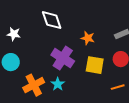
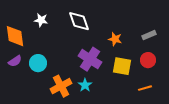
white star: (14, 34) -> (41, 20), moved

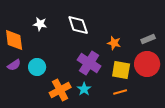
red circle: (148, 60) -> (147, 64), size x1.6
orange line: (145, 88) -> (120, 92), moved

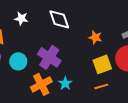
purple cross: (89, 63) -> (49, 57), moved
yellow square: (121, 70) -> (102, 64), turned -30

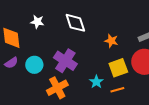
cyan star: (65, 83) -> (96, 82), moved

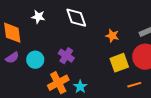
purple cross: (65, 61) -> (66, 56), size x0.7
cyan star: (96, 82) -> (80, 87), moved
orange line: (117, 90) -> (134, 85), moved

